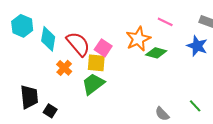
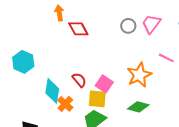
cyan diamond: (48, 39) -> (52, 91), moved
red semicircle: (78, 44) -> (79, 80), size x0.6
green diamond: (156, 53) -> (138, 107), moved

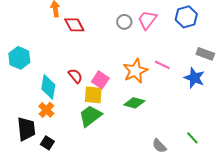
pink line: (166, 58) -> (162, 65), moved
orange cross: (65, 104) -> (46, 110), moved

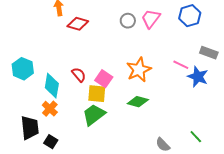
red diamond: (74, 25) -> (78, 24), turned -45
cyan hexagon: (19, 58) -> (23, 69), moved
pink line: (162, 65) -> (181, 65), moved

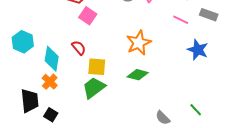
gray rectangle: (209, 53) -> (209, 15), moved
pink line: (181, 65) -> (181, 20), moved
pink square: (104, 79) -> (88, 16), moved

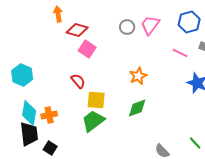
orange star: (139, 43) -> (138, 76), size x0.7
cyan diamond: (52, 59) -> (29, 113), moved
green diamond: (138, 75) -> (137, 108), turned -35
orange cross: (50, 82) -> (49, 115), turned 35

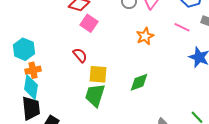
orange star: (138, 76) -> (145, 36), moved
orange cross: (49, 115) -> (33, 70), moved
green trapezoid: (93, 121) -> (95, 95), turned -35

